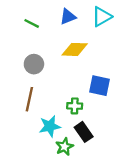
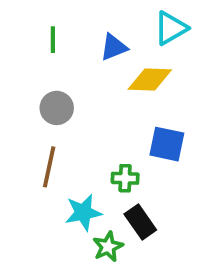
blue triangle: (68, 17) -> (114, 47), moved
green line: (32, 23) -> (53, 40), turned 63
yellow diamond: (75, 49) -> (150, 79), moved

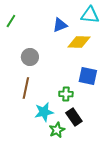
cyan triangle: (171, 28) -> (90, 15), turned 36
green line: (53, 40) -> (11, 21), moved, turned 32

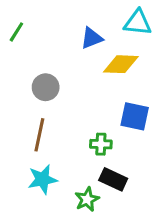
cyan star: (44, 112) -> (43, 179), moved
black rectangle: (74, 117) -> (113, 179), turned -30

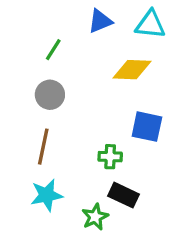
green line: (16, 32) -> (53, 50), moved
blue triangle: (92, 38) -> (100, 21), moved

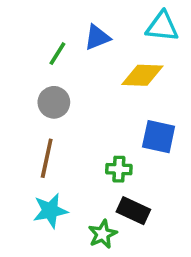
blue triangle: (100, 21) -> (97, 37), moved

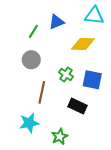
brown line: (47, 158) -> (42, 92), moved
green cross: (119, 169) -> (66, 74), moved, turned 32
black rectangle: (133, 211) -> (78, 106), moved

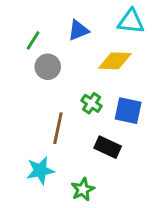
green line: (33, 31) -> (33, 40), moved
gray circle: (31, 60) -> (48, 67), moved

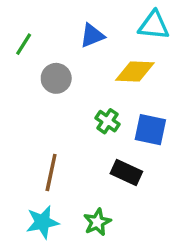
green line: (33, 40) -> (24, 44), moved
brown line: (58, 128) -> (51, 172), moved
cyan star: (40, 170) -> (42, 222), moved

